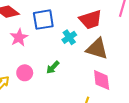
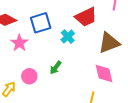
brown triangle: (97, 49) -> (109, 43), moved, turned -30

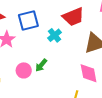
pink circle: (29, 76) -> (24, 70), moved

